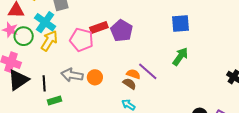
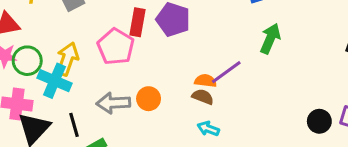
cyan cross: (45, 22) -> (55, 81), moved
red rectangle: (99, 27) -> (138, 22), turned -48
pink pentagon: (82, 40) -> (116, 47), turned 30
purple line: (148, 71) -> (226, 72), turned -65

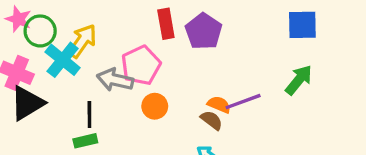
red rectangle: (138, 22) -> (166, 24), turned -36
pink pentagon: (116, 47) -> (141, 65), moved
gray arrow: (113, 103) -> (115, 80), moved
black line: (74, 125) -> (89, 115), moved

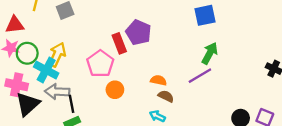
red rectangle: (166, 24) -> (119, 43), moved
gray arrow: (115, 80) -> (57, 92), moved
purple line: (243, 102) -> (200, 76), moved
brown semicircle: (212, 120) -> (166, 96), moved

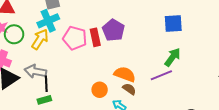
pink pentagon: (100, 64) -> (75, 38), moved, turned -30
cyan cross: (46, 70) -> (48, 21), moved, turned 30
orange semicircle: (159, 80) -> (125, 74), size x1.5
orange circle: (115, 90) -> (100, 90), moved

